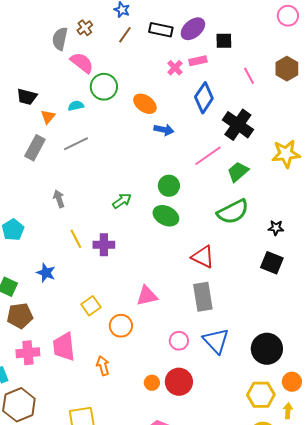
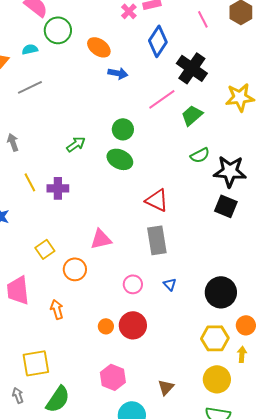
green semicircle: (233, 212) -> (200, 155), moved, size x0.6
black star: (276, 228) -> (230, 171), size x2.0
blue triangle: (216, 341) -> (170, 284), size x0.5

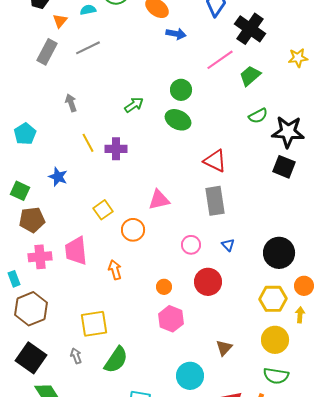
yellow star: (240, 97) -> (298, 58), size x0.7
red circle: (133, 325) -> (208, 282), moved
pink hexagon: (113, 377) -> (171, 319), moved

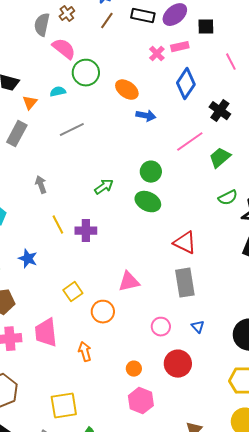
black cross: (250, 29) -> (220, 111), size x0.7
gray line: (88, 48) -> (72, 130), moved

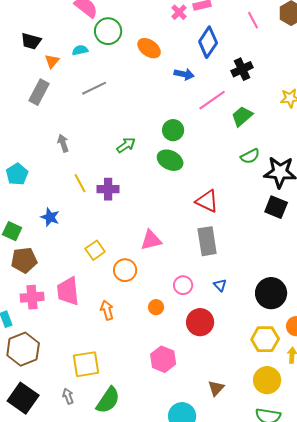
black cross: (220, 111) -> (242, 69), turned 30
blue arrow: (146, 116) -> (184, 74), moved
orange circle: (134, 369) -> (156, 307), moved

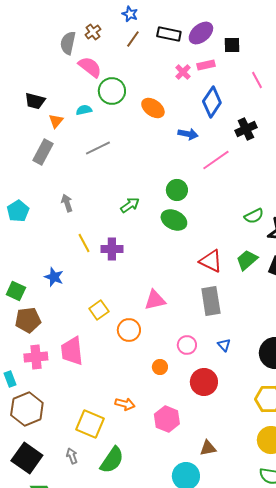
green trapezoid: (242, 116) -> (247, 260), moved
cyan pentagon: (17, 174) -> (18, 211), moved
orange arrow: (107, 310) -> (125, 404), moved, turned 120
yellow square: (86, 364) -> (90, 424), turned 32
brown triangle: (216, 388) -> (208, 448), moved, turned 36

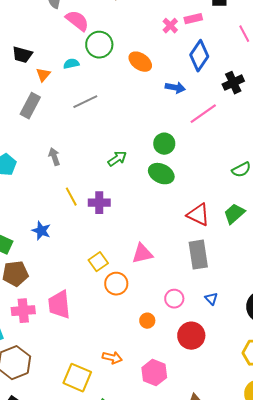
yellow square: (99, 310) -> (98, 262), moved

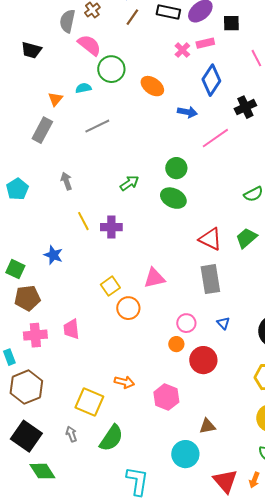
black trapezoid: (22, 55) -> (31, 50), moved
pink trapezoid: (59, 305) -> (71, 329), size x0.7
orange circle: (147, 321) -> (176, 344), moved

